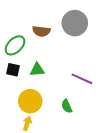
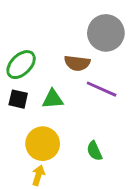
brown semicircle: (41, 31) -> (77, 63), moved
purple line: (82, 79) -> (102, 89), moved

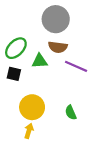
gray circle: (106, 33) -> (56, 19), moved
green triangle: (53, 99) -> (40, 61), moved

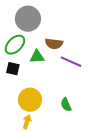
gray circle: (56, 19) -> (28, 19), moved

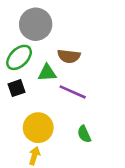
purple line: (71, 62) -> (73, 92), moved
black square: (13, 69) -> (16, 88), turned -32

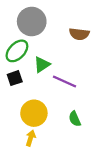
brown semicircle: (69, 56) -> (79, 34), moved
green triangle: (47, 73) -> (42, 65), turned -30

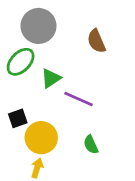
brown semicircle: (79, 34) -> (96, 41), turned 60
black square: (15, 78) -> (18, 118), moved

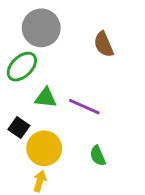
green triangle: (51, 78) -> (46, 98), moved, turned 40
black square: (18, 118) -> (19, 128), turned -36

